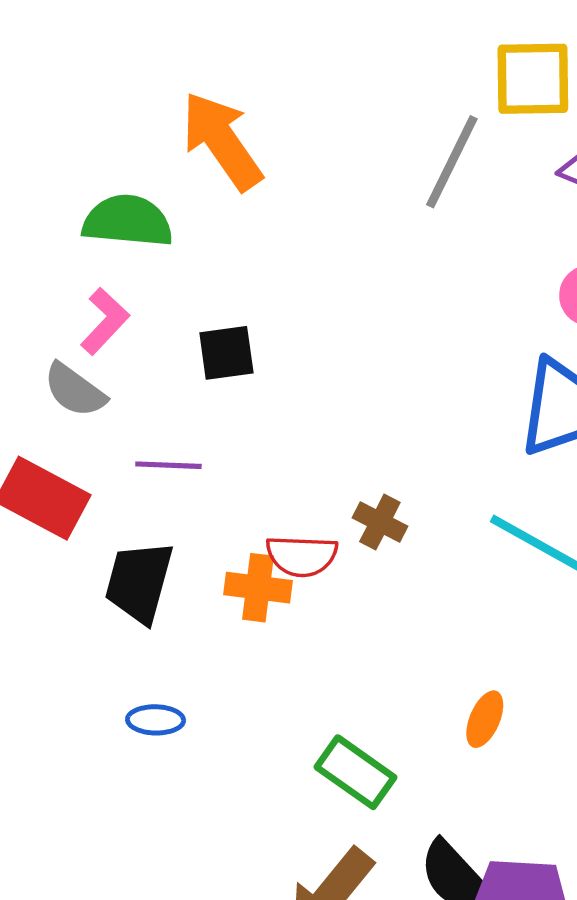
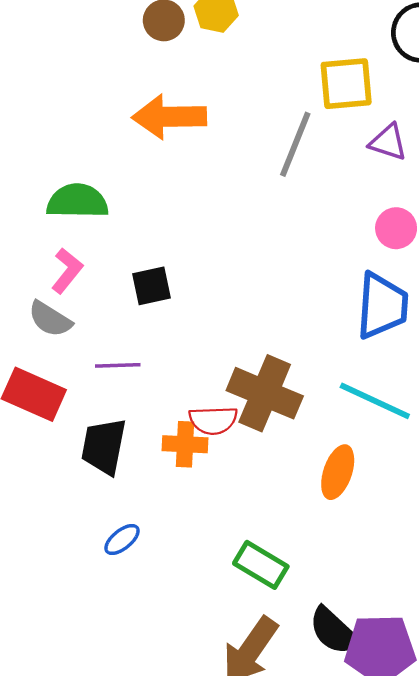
orange arrow: (222, 141) -> (169, 117), moved, turned -52
brown cross: (380, 522) -> (265, 393), size x2.0
orange ellipse: (485, 719) -> (338, 472), moved, size x1.4
blue ellipse: (156, 720) -> (122, 540), turned -36

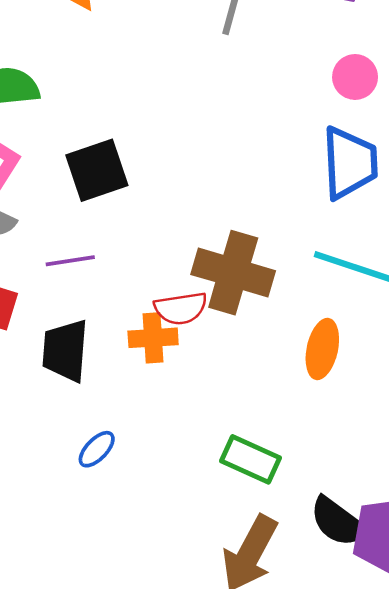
black square: (152, 286) -> (97, 170), size x1.4

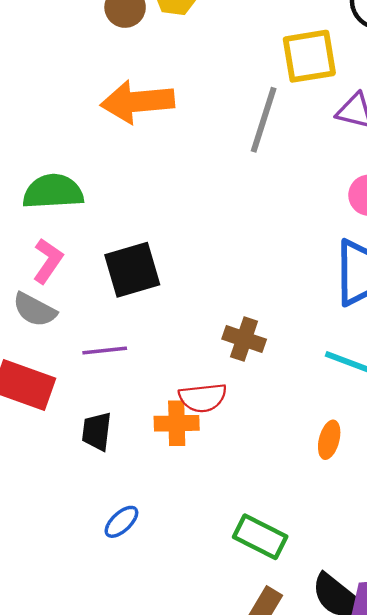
brown cross: (233, 273) -> (244, 339), moved, size x0.6
orange ellipse: (322, 349) -> (329, 440), size x0.7
black trapezoid: (65, 350) -> (97, 431), size x0.7

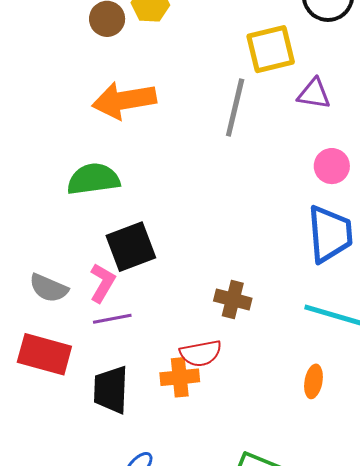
green semicircle: (53, 192) -> (93, 179), moved
pink L-shape: (48, 261) -> (102, 283), moved
black trapezoid: (97, 431) -> (111, 390), size x1.4

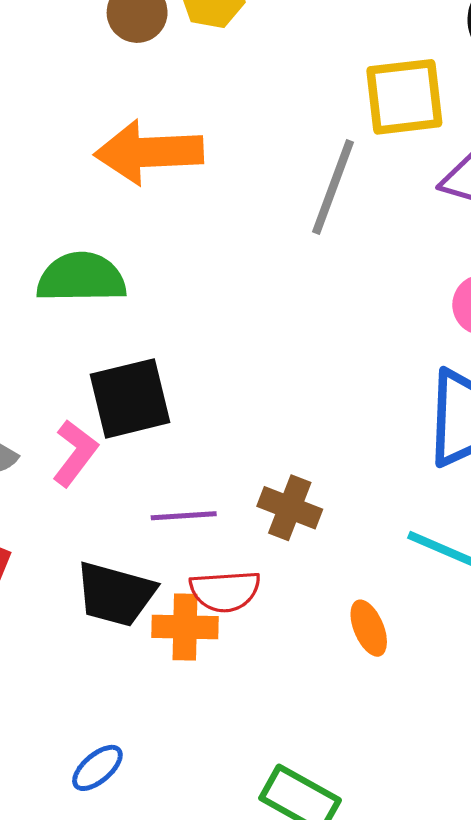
purple line: (112, 319) -> (184, 516), moved
orange ellipse: (313, 381) -> (369, 628), moved, turned -40
black trapezoid: (111, 390) -> (116, 594), moved, turned -84

